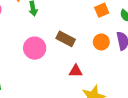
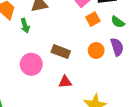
red triangle: (76, 71) -> (65, 82), moved

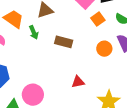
brown rectangle: (61, 52) -> (64, 42), moved
pink circle: (31, 64) -> (33, 95), moved

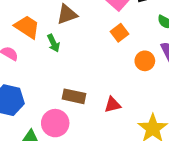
orange square: (98, 19) -> (120, 33), moved
brown rectangle: (64, 42) -> (74, 96), moved

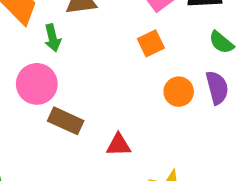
pink circle: (55, 123) -> (37, 84), moved

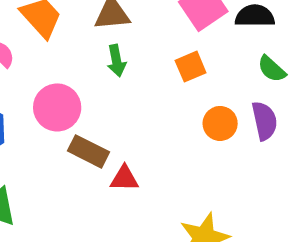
green arrow: (53, 38) -> (116, 61), moved
red triangle: (118, 145) -> (124, 178), moved

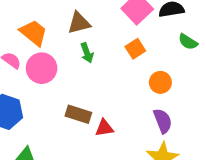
pink circle: (57, 107) -> (42, 68), moved
purple semicircle: (264, 121) -> (163, 121), moved

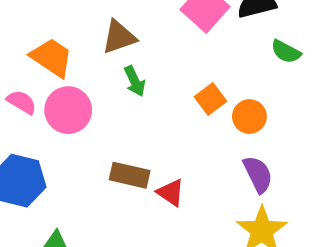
orange square: (135, 49) -> (211, 99), moved
red triangle: (104, 128) -> (171, 192), turned 48

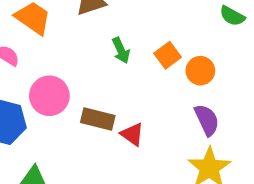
green arrow: (135, 81) -> (121, 50), moved
pink circle: (68, 110) -> (49, 96), moved

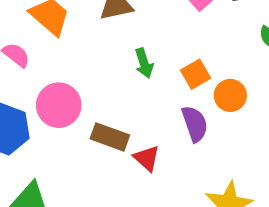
purple semicircle: (207, 120) -> (195, 124), moved

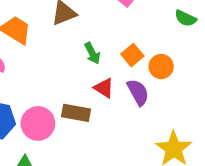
pink circle: (59, 105) -> (38, 123), moved
red triangle: (147, 158) -> (104, 88), moved

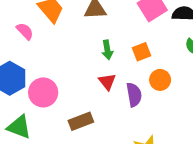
orange square: (132, 55) -> (142, 52), moved
brown rectangle: (76, 113) -> (81, 121), moved, turned -50

